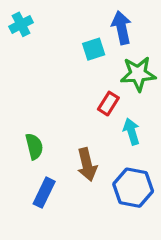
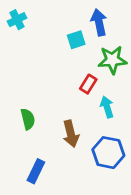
blue rectangle: (44, 193) -> (36, 171), moved

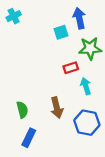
red rectangle: (88, 84) -> (71, 68), turned 40
green semicircle: (28, 119) -> (22, 110), moved

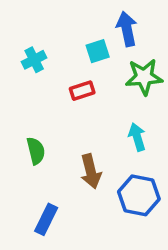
cyan cross: (14, 16) -> (34, 60), moved
red rectangle: (71, 68) -> (82, 91), moved
green semicircle: (22, 110) -> (36, 151), moved

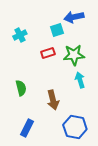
blue arrow: (127, 29) -> (74, 17), turned -90
green star: (144, 77) -> (74, 55), moved
blue hexagon: (139, 195) -> (75, 127), moved

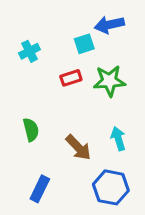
cyan arrow: (80, 80) -> (118, 139), moved
brown arrow: (53, 100) -> (78, 147), turned -30

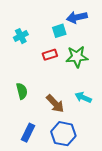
cyan arrow: (118, 139) -> (83, 97), turned -49
blue hexagon: (111, 187) -> (63, 134), moved

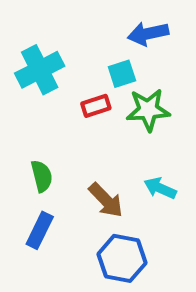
cyan square: (59, 31) -> (122, 74), moved
cyan cross: (21, 36) -> (40, 70), size x1.6
blue rectangle: (28, 133) -> (40, 230), moved

